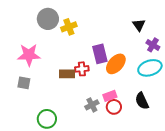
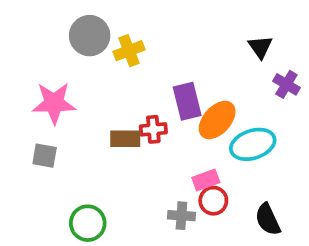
cyan ellipse: (150, 68) -> (253, 144), moved
black semicircle: (142, 101) -> (268, 219), moved
gray cross: (92, 105) -> (181, 216), moved, turned 32

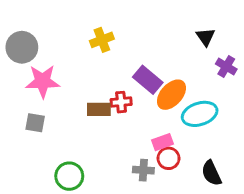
gray circle: (90, 36) -> (22, 47), moved
purple rectangle: (187, 101) -> (148, 80), turned -36

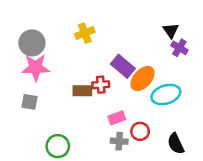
gray circle: (22, 47) -> (32, 43), moved
purple cross: (226, 66) -> (179, 48), moved
pink rectangle: (163, 142) -> (117, 118), moved

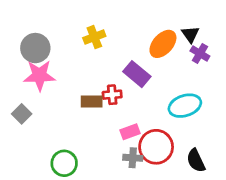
orange ellipse: (143, 79) -> (163, 44), moved
gray square: (29, 102) -> (22, 114), moved, turned 35
red circle: (140, 131) -> (156, 147), size x1.6

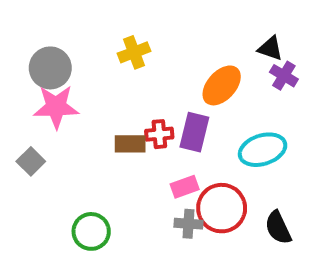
black triangle: (190, 34) -> (270, 48), turned -36
orange ellipse: (163, 44) -> (222, 85), moved
purple rectangle: (137, 74) -> (194, 132), moved, turned 64

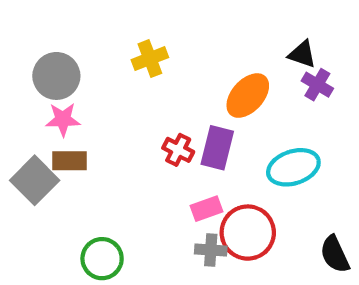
pink star: (56, 107) -> (63, 119), size x0.7
red cross: (159, 134) -> (178, 150), turned 32
brown rectangle: (130, 144) -> (69, 161), moved
gray square: (31, 161) -> (35, 180), size x1.5
black semicircle: (278, 228) -> (335, 254), moved

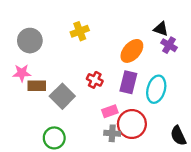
pink star: (63, 119) -> (22, 73), moved
purple rectangle: (217, 148) -> (128, 82), moved
cyan ellipse: (293, 167) -> (156, 89), turned -56
gray square: (35, 180) -> (62, 96), moved

